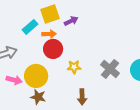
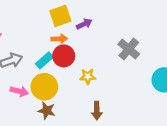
cyan rectangle: (30, 27) -> (44, 60), moved
gray cross: (110, 69) -> (129, 49), moved

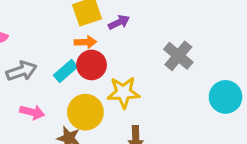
yellow star: (88, 76) -> (124, 92), size x1.5
yellow circle: (44, 87) -> (85, 112), moved

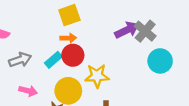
purple arrow: (119, 22) -> (127, 30), moved, size x1.5
gray cross: (178, 56) -> (145, 31), moved
cyan circle: (226, 97) -> (160, 61), moved

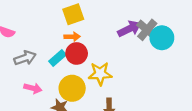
cyan circle: (160, 61) -> (162, 38), moved

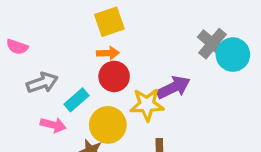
purple arrow: (129, 29) -> (173, 87), moved
cyan rectangle: (58, 58) -> (77, 100), moved

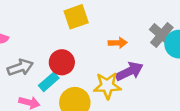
orange arrow: (108, 53) -> (118, 43), moved
red circle: (114, 76) -> (62, 62), moved

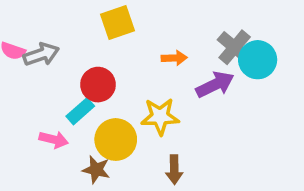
gray arrow: (20, 67) -> (41, 54), moved
purple arrow: (129, 71) -> (215, 85), moved

